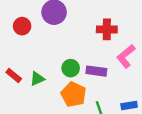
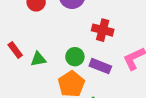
red cross: (107, 29) -> (103, 30), moved

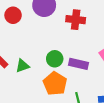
red cross: (103, 30) -> (76, 20), moved

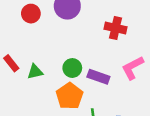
red cross: (76, 20) -> (116, 28), moved

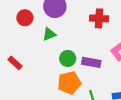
green triangle: (35, 72) -> (49, 34), moved
orange pentagon: (70, 96) -> (69, 83), turned 30

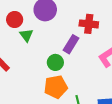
green triangle: (49, 34) -> (26, 35), moved, turned -48
purple rectangle: (91, 62) -> (71, 44), moved, turned -72

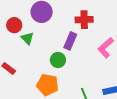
orange pentagon: (56, 87) -> (48, 85), moved, turned 30

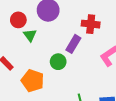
orange pentagon: (48, 85) -> (33, 81), moved

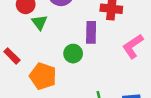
purple rectangle: (73, 44) -> (91, 32), turned -30

